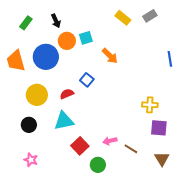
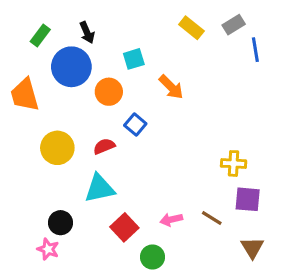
orange circle: (67, 41) -> (109, 92), moved
blue circle: (46, 57) -> (71, 67), moved
blue line: (170, 59) -> (255, 50), moved
black circle: (29, 125) -> (60, 223), moved
brown line: (131, 149) -> (212, 218), moved

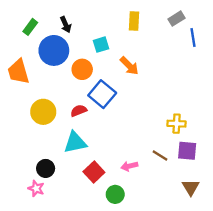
yellow rectangle: (191, 28) -> (134, 21), moved, turned 54
blue square: (135, 124) -> (102, 94), size x1.6
brown line: (212, 218) -> (160, 155), moved

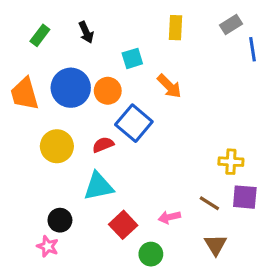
blue circle: (54, 50) -> (71, 88), moved
brown triangle: (191, 187) -> (216, 245), moved

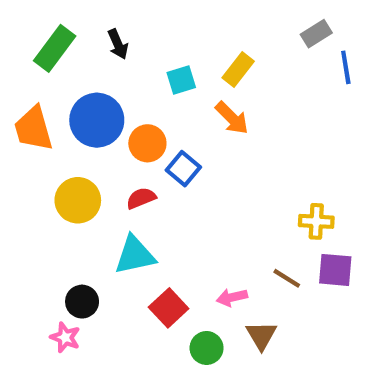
yellow rectangle: (175, 28) -> (238, 69), moved, turned 35
green rectangle: (40, 35) -> (55, 48), size x1.5
orange circle: (108, 91) -> (147, 143), moved
blue square: (134, 123) -> (183, 169), size x0.7
brown triangle: (216, 245) -> (261, 335), moved

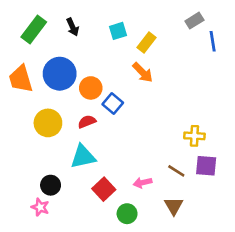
cyan square: (181, 80) -> (118, 31), moved
brown triangle: (261, 335) -> (174, 206), moved

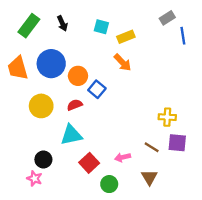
cyan square: (118, 31) -> (101, 27), turned 32
yellow rectangle: (146, 43) -> (126, 37), turned 30

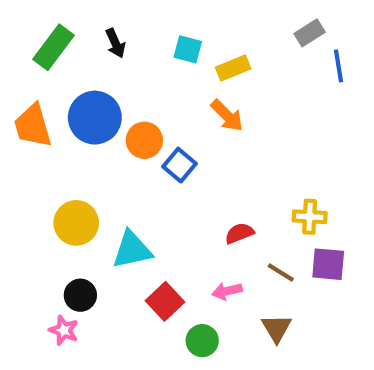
red semicircle: (75, 105) -> (239, 233), moved
yellow circle: (41, 106) -> (76, 223), moved

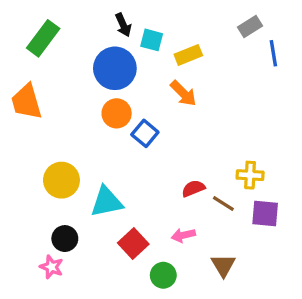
black arrow: (115, 43) -> (123, 25), moved
blue circle: (95, 118) -> (115, 68), moved
brown line: (281, 272) -> (223, 203), moved

